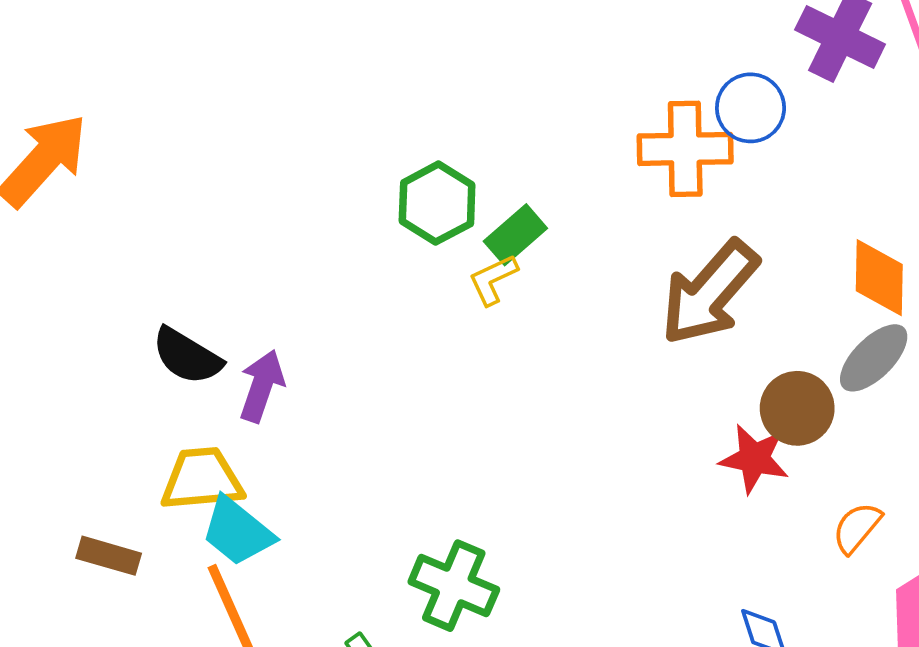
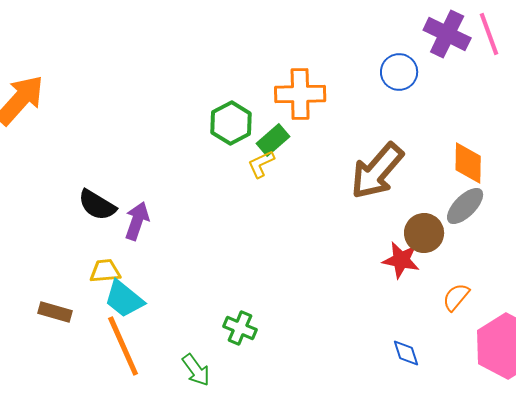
orange cross: (685, 149) -> (300, 94), moved
yellow trapezoid: (202, 479) -> (105, 271), size x0.7
green cross: (454, 586) -> (240, 328), size x0.7

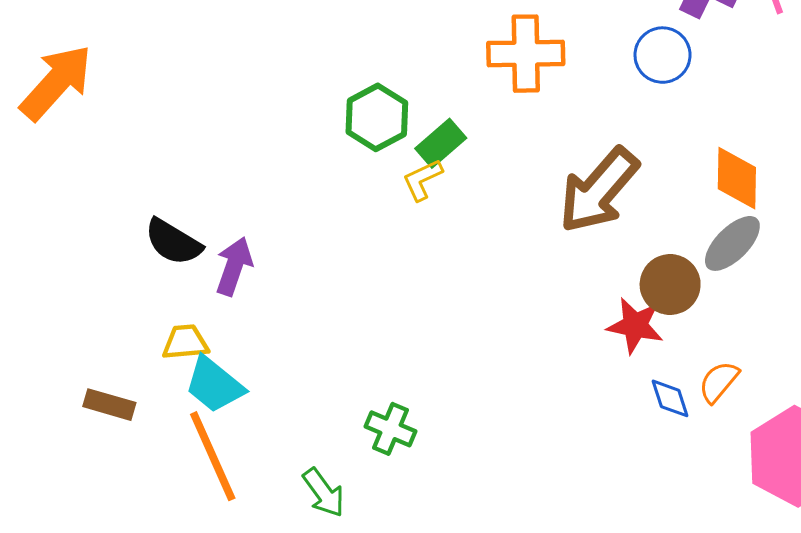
blue circle: (399, 72) -> (663, 55), moved
orange cross: (300, 94) -> (526, 54), moved
blue diamond: (406, 353) -> (670, 398), moved

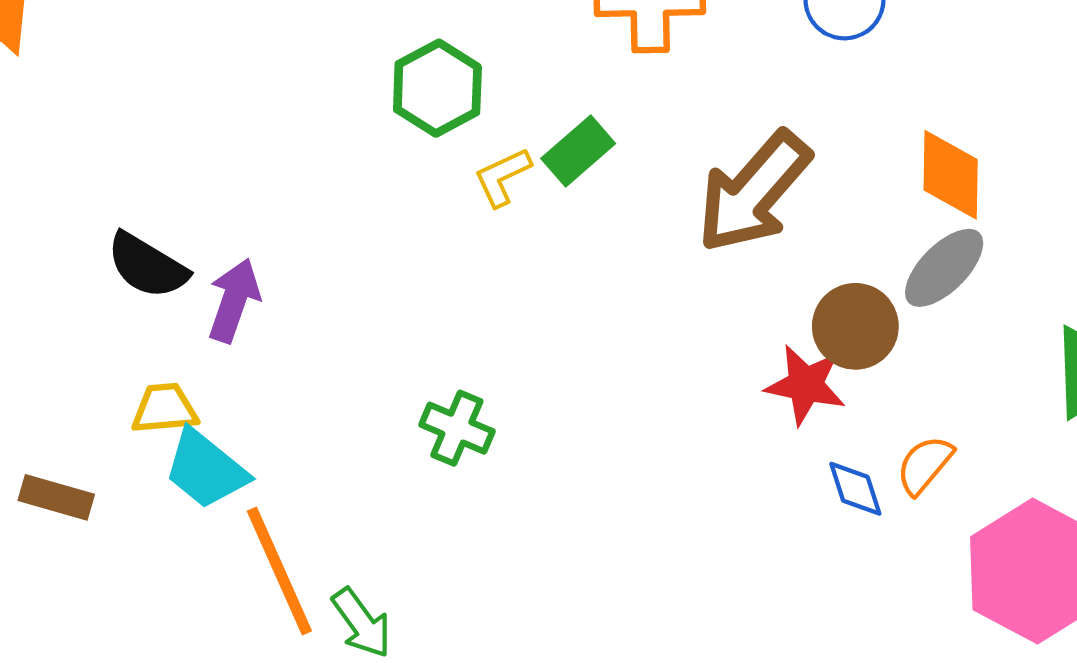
green rectangle: (441, 143) -> (578, 151), moved
green cross: (391, 429) -> (457, 428), moved
orange line: (213, 456) -> (279, 571), moved

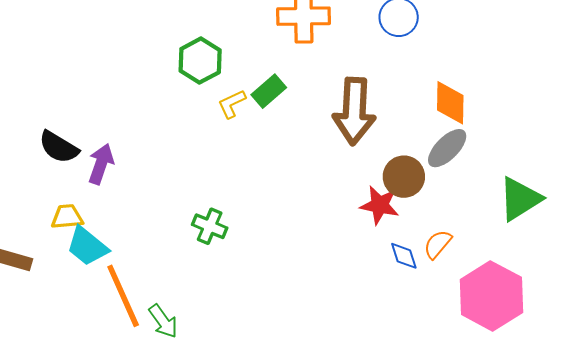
brown arrow: (754, 192) -> (354, 111), turned -38

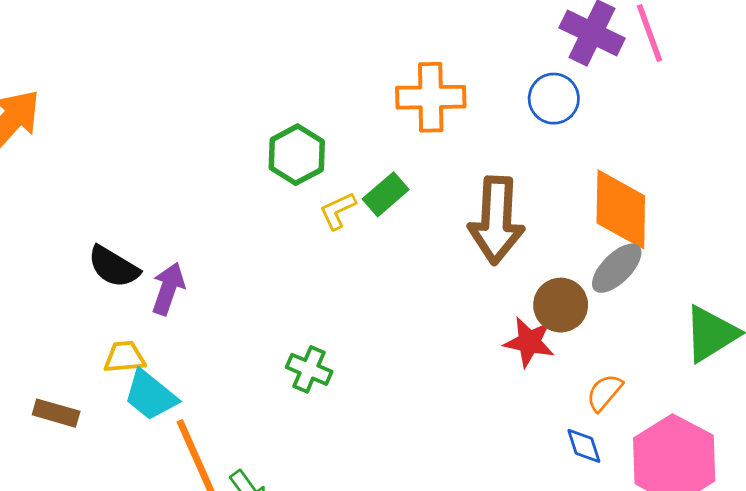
orange diamond: (450, 103) -> (621, 209), size x1.4
blue diamond: (404, 256) -> (584, 446), moved

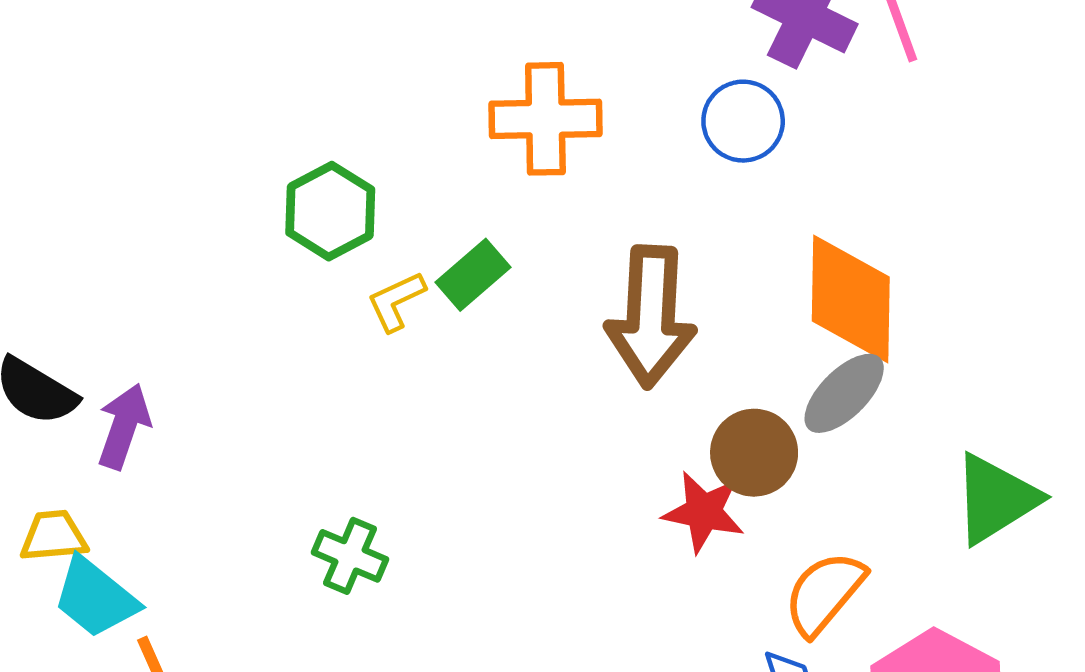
orange semicircle: (604, 393) -> (824, 593), size x1.4

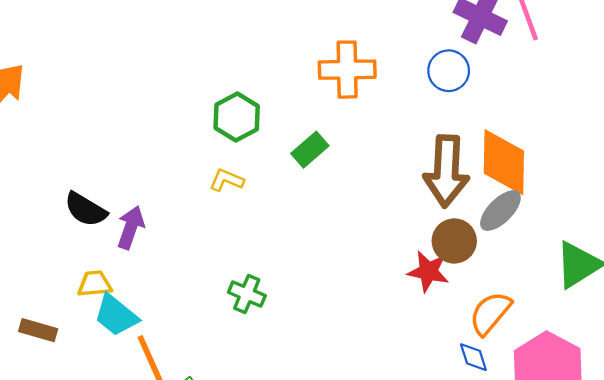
yellow L-shape: (396, 301) -> (226, 180), moved, turned 48
brown arrow: (651, 316) -> (446, 171), moved

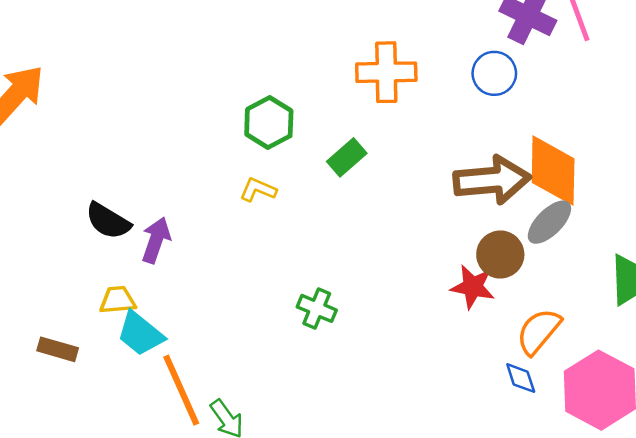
brown arrow: (446, 171) -> (492, 180), turned -98
green cross: (247, 294) -> (317, 308), moved

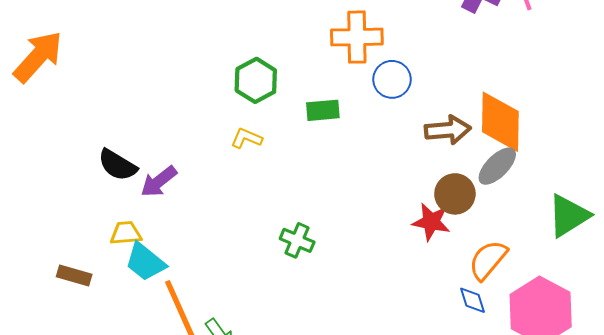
blue circle: (494, 73) -> (392, 79), moved
green rectangle: (347, 157) -> (323, 110), turned 36
brown arrow: (492, 180) -> (448, 130), size x0.7
purple arrow: (156, 240) -> (159, 182), turned -147

